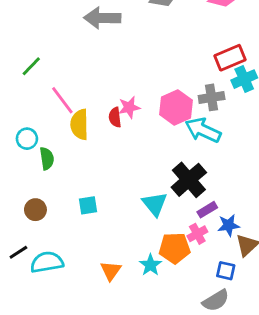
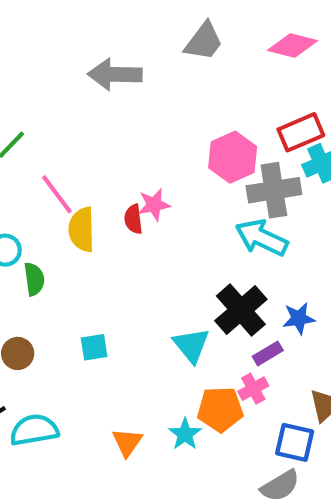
gray cross: (212, 97) -> (274, 190), size x1.4
pink hexagon: (176, 107) -> (233, 157), moved
blue star: (229, 225) -> (299, 318), moved
blue square: (226, 271) -> (295, 442), size x1.4

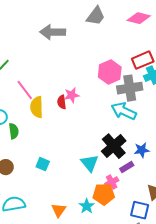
cyan square: (94, 347) -> (43, 164), turned 32
pink cross: (253, 389) -> (112, 182), moved

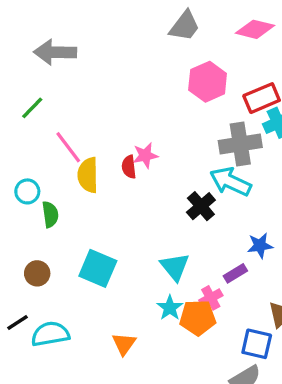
gray arrow: (53, 32) -> (55, 52), moved
pink hexagon: (110, 72) -> (208, 82), moved
black cross: (114, 146) -> (201, 206), moved, size x0.7
cyan square: (43, 164) -> (98, 268), size x1.6
cyan star: (87, 206) -> (170, 308), moved

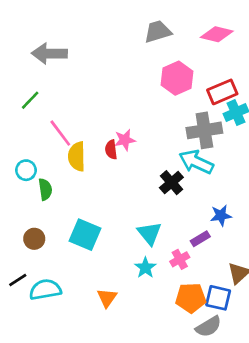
gray trapezoid: (185, 26) -> (158, 32), turned -144
orange pentagon: (198, 318) -> (191, 298), moved

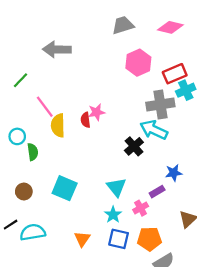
gray arrow: (49, 54) -> (57, 49), moved
blue square: (218, 298) -> (119, 239), moved

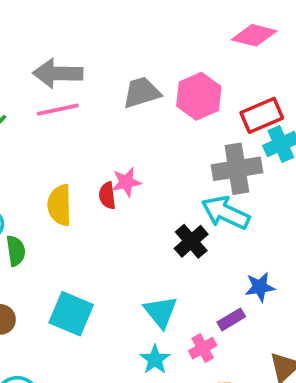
gray trapezoid: (123, 25) -> (142, 93), moved
pink line: (45, 107) -> (58, 110), moved, turned -65

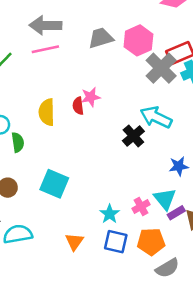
gray cross: (237, 169) -> (161, 68), moved, turned -36
cyan triangle: (161, 312) -> (165, 199), moved
purple rectangle: (231, 319) -> (176, 213), moved

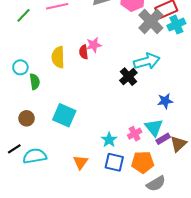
cyan arrow: (156, 117) -> (147, 61), turned 140

